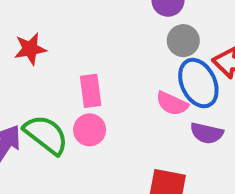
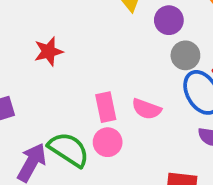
red star: (30, 49) -> (49, 51), moved
pink semicircle: (172, 104) -> (146, 109), moved

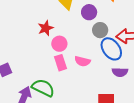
red star: (49, 51) -> (46, 28), moved
pink circle: (108, 142) -> (59, 44), moved

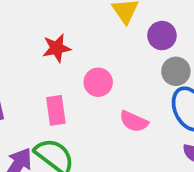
red star: (46, 28) -> (57, 48), moved
pink rectangle: (61, 63) -> (56, 110), moved

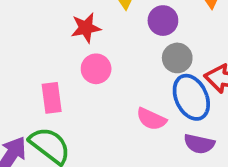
red star: (57, 48) -> (86, 28), moved
pink semicircle: (134, 121) -> (151, 119), moved

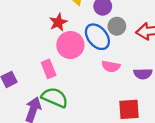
pink circle: (96, 69) -> (70, 45), size x1.5
blue ellipse: (191, 97) -> (97, 37), moved

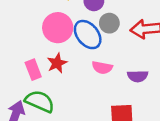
red star: (58, 22) -> (57, 63), moved
pink circle: (70, 45) -> (58, 28), moved

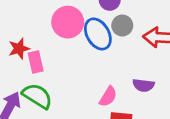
red star: (57, 63) -> (19, 49), moved
pink semicircle: (102, 68) -> (108, 97), moved, turned -78

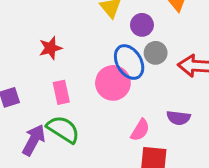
pink circle: (68, 22) -> (113, 83), moved
red star: (19, 49) -> (50, 48), moved

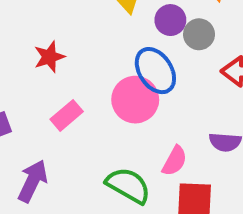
gray circle: (156, 53) -> (199, 34), moved
pink rectangle: (61, 92) -> (67, 115), turned 65
green semicircle: (63, 129) -> (128, 185), moved

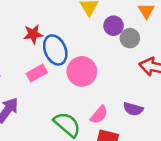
blue ellipse: (155, 71) -> (55, 50), moved

